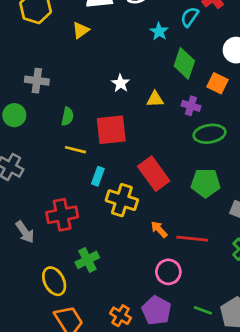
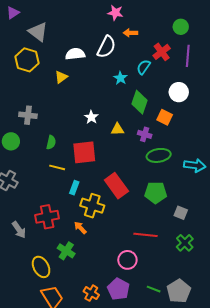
orange arrow: (159, 229) -> (80, 228), moved
green cross: (87, 260) -> (66, 251), turned -30

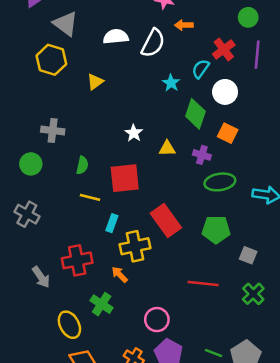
white semicircle: (75, 54) -> (116, 37), moved
white circle: (179, 92) -> (225, 92), moved
yellow cross: (92, 206) -> (135, 246), turned -30
pink circle: (127, 260) -> (157, 320), moved

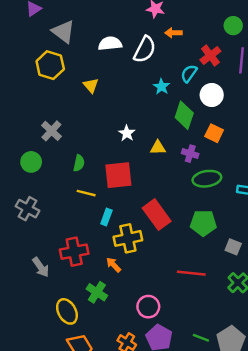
yellow triangle: (95, 82) -> (91, 85), turned -35
gray cross: (53, 131) -> (51, 131), turned 36

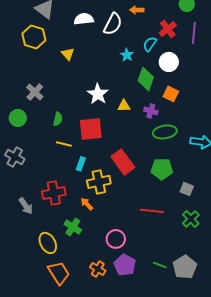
white star: (127, 133) -> (98, 94), size x1.5

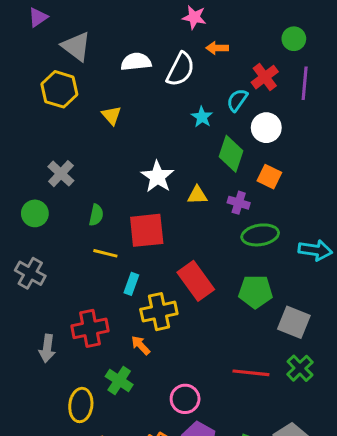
gray square: (187, 189) -> (294, 322), size x1.5
gray arrow: (26, 206) -> (47, 348), turned 42
red line: (152, 211) -> (251, 373), moved
yellow ellipse: (48, 243) -> (81, 405), turned 35

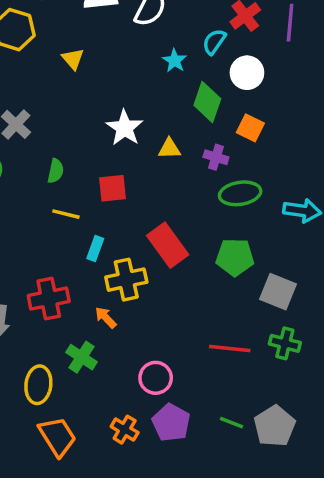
red square: (147, 230) -> (113, 188), size x0.7
green cross: (300, 368) -> (285, 343), turned -32

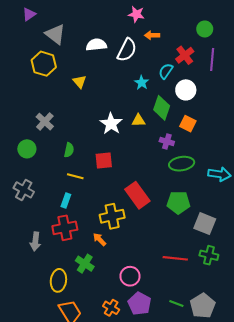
yellow triangle: (169, 149) -> (138, 120), moved
cyan rectangle: (95, 249) -> (66, 200), moved

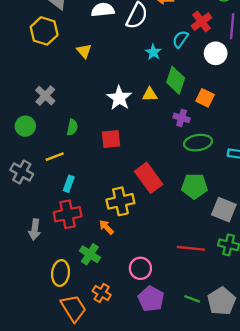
white circle: (186, 90) -> (216, 53), moved
yellow line: (75, 176) -> (55, 157), moved, turned -35
orange cross: (111, 308) -> (102, 293), moved

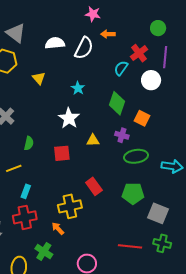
cyan star: (153, 52) -> (78, 88), moved
yellow triangle: (150, 94) -> (93, 140), moved
red rectangle: (149, 178) -> (94, 186), size x0.7

